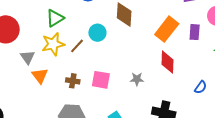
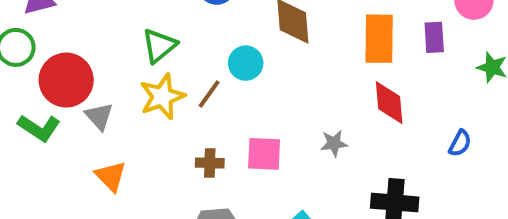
orange rectangle: (167, 29) -> (379, 39), turned -30
gray triangle: (28, 57) -> (99, 116), moved
orange triangle: (40, 76) -> (111, 176), moved

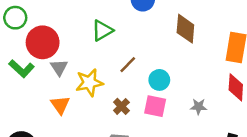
cyan circle: (246, 63) -> (159, 80), moved
yellow star: (162, 97) -> (89, 83), moved
brown cross: (210, 163) -> (121, 106), turned 35

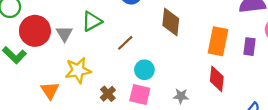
brown line: (128, 65) -> (125, 43), moved
gray triangle: (59, 67) -> (64, 34), moved

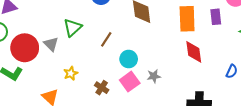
yellow star: (78, 70) -> (71, 73), size x0.6
pink square: (140, 94) -> (130, 82), turned -36
gray star: (181, 96) -> (154, 76), moved

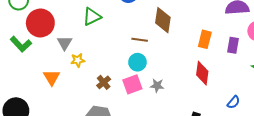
orange rectangle: (187, 19) -> (205, 39), size x0.7
brown line: (106, 39) -> (140, 40), moved, turned 49
gray triangle: (51, 44) -> (65, 43), moved

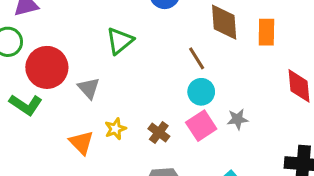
orange rectangle: (205, 39) -> (266, 32), moved
brown line: (140, 40) -> (197, 58), turned 63
yellow star: (78, 60) -> (115, 129), moved

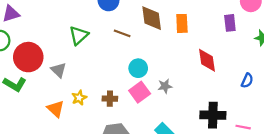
brown line: (197, 58) -> (122, 33), moved, turned -35
brown cross: (159, 133) -> (110, 99), turned -32

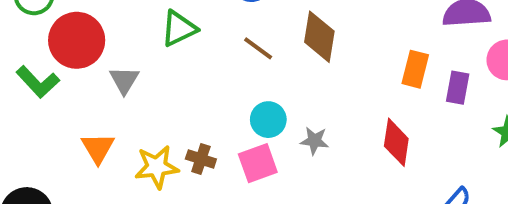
orange rectangle: (182, 23) -> (415, 69), moved
gray star: (165, 86) -> (314, 141), moved
yellow star: (79, 98) -> (157, 167), moved, size x1.5

